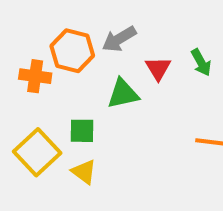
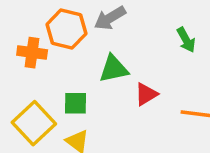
red triangle: (158, 68) -> (146, 94), moved, turned 30

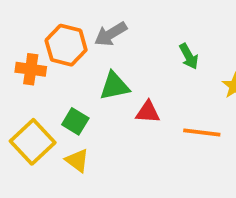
red triangle: (146, 94) -> (148, 112), turned 35
green square: (75, 103) -> (75, 121), turned 30

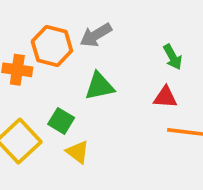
red triangle: (148, 112) -> (165, 97), moved
yellow triangle: (77, 160) -> (78, 152), moved

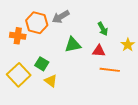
green triangle: (100, 86) -> (73, 45), moved

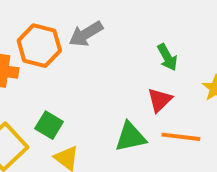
green triangle: (73, 45) -> (131, 137), moved
red triangle: (99, 51) -> (160, 100), turned -48

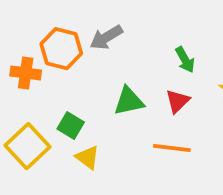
green triangle: (131, 137) -> (129, 101), moved
orange line: (181, 137) -> (172, 148), moved

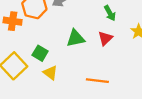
orange line: (172, 148) -> (97, 81), moved

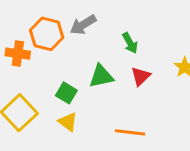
green arrow: (110, 13) -> (130, 43), moved
green square: (40, 53) -> (66, 93), moved

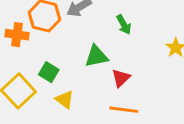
red triangle: (141, 76) -> (121, 78), moved
green square: (66, 93) -> (49, 72), moved

